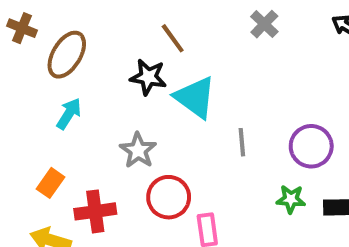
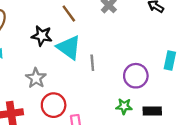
brown line: (173, 38) -> (69, 13), moved
gray line: (242, 142) -> (92, 63), moved

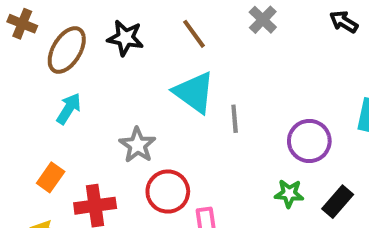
black star: (42, 36) -> (125, 38), moved
black rectangle: (152, 111) -> (338, 202), turned -48

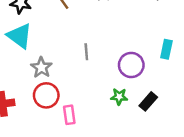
cyan triangle: (194, 92) -> (19, 36), moved
gray star: (137, 145) -> (41, 67), moved

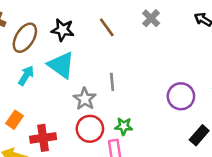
gray line: (86, 52) -> (112, 82), moved
green star: (119, 97) -> (124, 126), moved

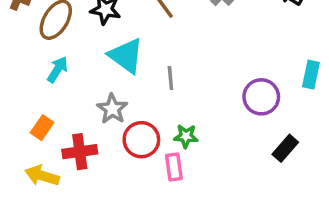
cyan triangle: (61, 65) -> (126, 56), moved
gray star: (85, 99) -> (112, 109), moved

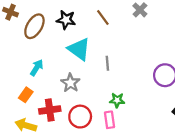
cyan arrow: (57, 69) -> (37, 68), moved
red circle: (141, 140) -> (80, 117), moved

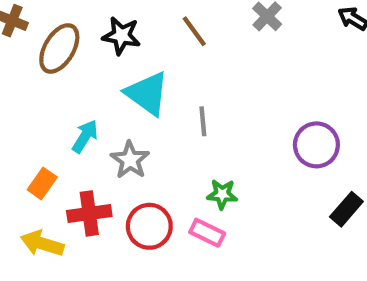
cyan arrow: (37, 68) -> (85, 136), moved
pink rectangle: (110, 120) -> (207, 233), turned -56

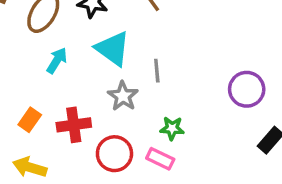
cyan arrow: (85, 136) -> (57, 60), moved
gray star: (130, 160) -> (123, 96), moved
red cross: (89, 213) -> (74, 125), moved

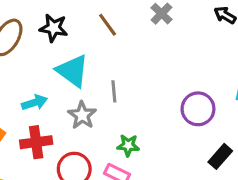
cyan arrow: (57, 60) -> (35, 102), moved, turned 40

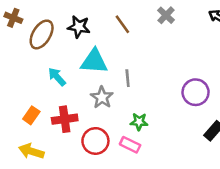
cyan triangle: (73, 71) -> (94, 61), turned -32
cyan arrow: (35, 102) -> (57, 77), moved, turned -114

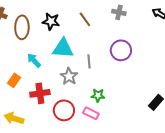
gray cross: (166, 15) -> (119, 12), turned -32
brown ellipse: (42, 34) -> (22, 27), turned -30
purple circle: (196, 92) -> (121, 50), moved
orange rectangle: (31, 115) -> (14, 80), moved

